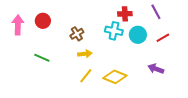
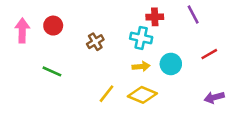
cyan circle: (138, 35) -> (171, 64), moved
red line: (163, 38) -> (209, 54), moved
yellow arrow: (85, 54) -> (141, 66), moved
purple arrow: (156, 69) -> (214, 97), moved, turned -35

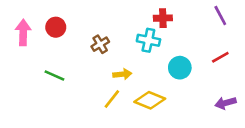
purple line: (193, 14) -> (220, 15), moved
yellow arrow: (141, 66) -> (122, 74), moved

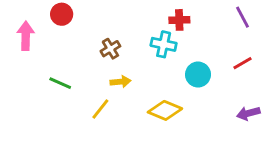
red circle: (56, 27) -> (62, 14), moved
yellow arrow: (122, 74) -> (120, 82), moved
yellow line: (112, 99) -> (100, 109), moved

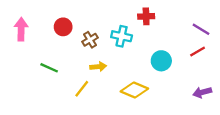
red circle: (62, 14) -> (63, 27), moved
purple line: (243, 17) -> (201, 29), moved, turned -30
cyan cross: (164, 44) -> (122, 36), moved

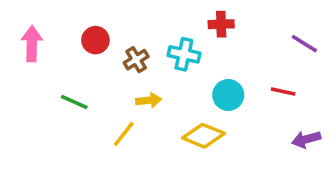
red line: (198, 51) -> (283, 91), moved, turned 42
cyan circle: (161, 61) -> (228, 95), moved

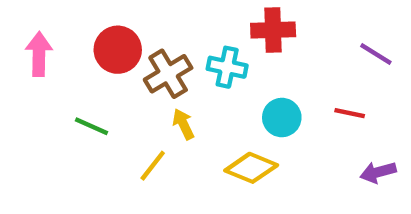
red cross: (221, 24) -> (273, 30), size x1.4
red circle: (95, 40) -> (118, 50), size x1.4
brown cross: (136, 60) -> (168, 74), size x1.5
yellow arrow: (149, 100) -> (183, 124), turned -110

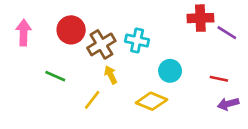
red cross: (273, 30) -> (200, 18), moved
red line: (350, 113) -> (219, 79), moved

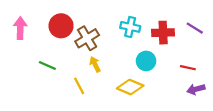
red cross: (200, 18) -> (163, 33), moved
cyan cross: (137, 40) -> (130, 27), moved
yellow line: (92, 100) -> (79, 86), turned -66

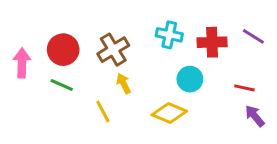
red circle: (61, 26) -> (63, 50), moved
pink arrow: (20, 28) -> (22, 63), moved
purple arrow: (196, 89) -> (255, 116), turned 66

